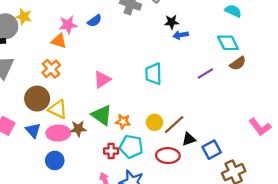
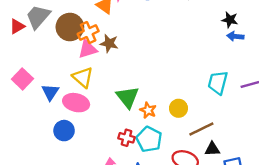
cyan trapezoid: (153, 74) -> (218, 83), moved
pink triangle: (102, 79) -> (88, 49), moved
brown circle: (37, 99) -> (70, 27), moved
yellow circle: (154, 122) -> (178, 108), moved
brown star: (78, 129) -> (109, 43), moved

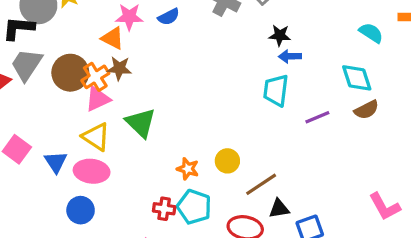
brown star: (109, 43) -> (119, 68), moved
cyan trapezoid: (218, 83) -> (276, 90), moved
green triangle: (128, 97) -> (141, 123), moved

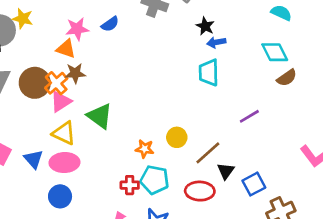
black star: (280, 35) -> (205, 26), turned 30
purple line: (317, 117) -> (249, 116), moved
black triangle: (279, 209) -> (226, 171), turned -36

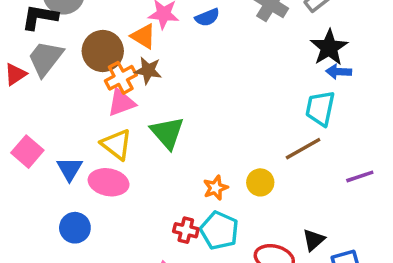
black star: (205, 26) -> (329, 48), size x1.5
brown circle: (35, 83) -> (103, 51), moved
orange star: (145, 149) -> (216, 188), turned 30
brown line: (208, 153) -> (303, 149), moved
blue circle: (60, 196) -> (75, 228), moved

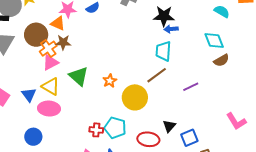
black star: (329, 48) -> (164, 16), turned -30
blue triangle: (70, 169) -> (29, 95), moved
yellow circle: (260, 182) -> (135, 97), size x1.6
orange star: (216, 188) -> (110, 81), moved

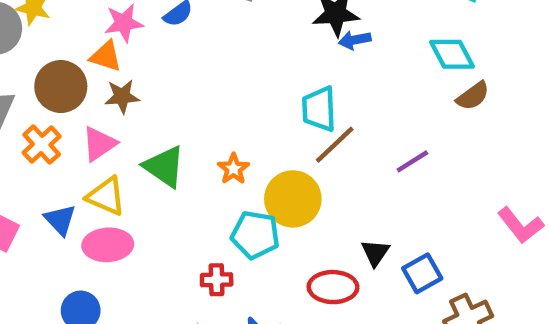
orange cross: (48, 49) -> (42, 144), moved
cyan trapezoid: (163, 51) -> (319, 109), moved
cyan pentagon: (115, 128) -> (255, 235), moved

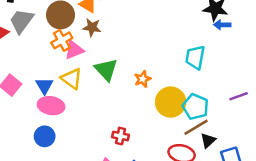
orange cross: (42, 144) -> (62, 40), moved
brown line: (335, 145) -> (196, 127), moved
cyan pentagon: (255, 235) -> (195, 107), moved
pink ellipse: (108, 245) -> (51, 106), moved

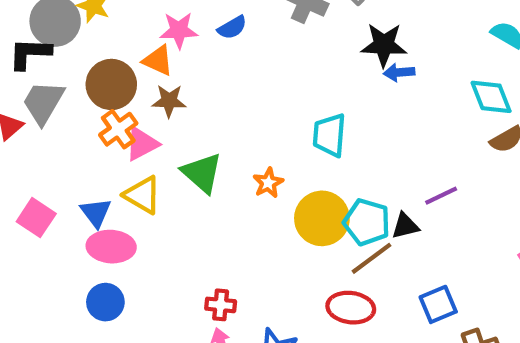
cyan trapezoid: (195, 57) -> (329, 135), moved
red cross: (121, 136) -> (221, 305), moved
black triangle: (208, 140) -> (405, 226), moved, turned 35

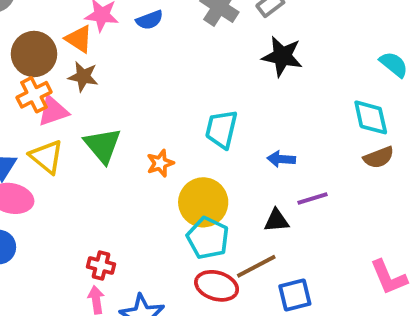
blue arrow: (399, 72) -> (281, 159), moved
cyan pentagon: (367, 222) -> (208, 238), moved
brown line: (371, 258) -> (256, 266), moved

